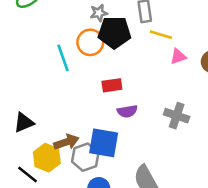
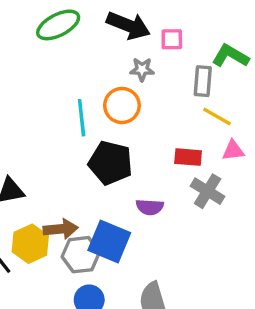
black pentagon: (114, 32) -> (110, 163), moved
red rectangle: (112, 85) -> (188, 157), moved
gray cross: (177, 116) -> (208, 191), moved

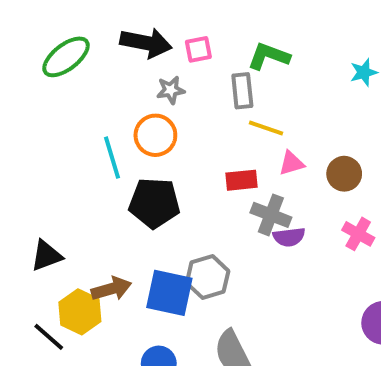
purple semicircle: (150, 207) -> (289, 237), moved
gray hexagon: (81, 255) -> (208, 277), moved

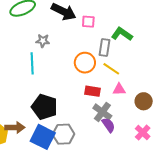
gray star: (171, 90) -> (43, 41), moved
orange circle: (155, 135) -> (85, 63), moved
black pentagon: (154, 203) -> (44, 107), moved
purple semicircle: (289, 237) -> (108, 125), turned -133

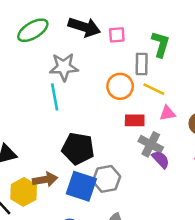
green L-shape: (122, 34) -> (161, 44), turned 80
gray star: (43, 41) -> (64, 67), size x1.6

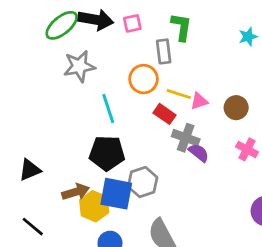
green ellipse: (33, 30) -> (62, 25), moved
yellow line: (154, 89) -> (179, 94), moved
cyan line: (55, 97) -> (108, 108), moved
red rectangle: (135, 120) -> (165, 114), turned 42
yellow hexagon: (24, 192) -> (94, 206), moved

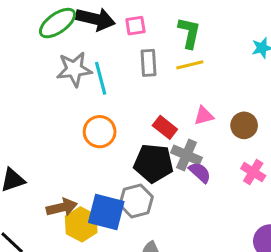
gray rectangle: (164, 51) -> (149, 63), moved
orange circle: (144, 79) -> (100, 132), moved
yellow line: (179, 94) -> (190, 65), moved, turned -35
cyan line: (108, 108) -> (101, 78), moved
black pentagon: (107, 153) -> (153, 163), moved

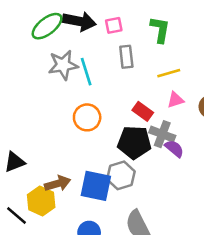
yellow line: (190, 65) -> (169, 73), moved
yellow hexagon: (81, 224) -> (41, 201), moved

